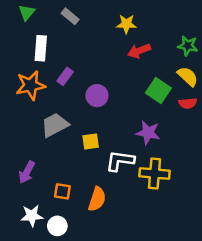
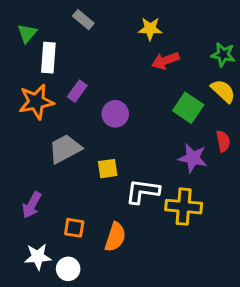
green triangle: (27, 12) -> (27, 33), moved
red semicircle: (188, 103) -> (223, 141), moved, turned -96
purple star: (148, 133) -> (193, 158), moved

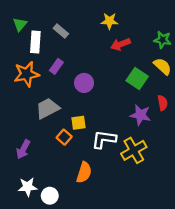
gray rectangle: (83, 20) -> (61, 31), moved
yellow cross: (184, 207) -> (134, 150), turned -35
orange square: (74, 228) -> (64, 137), moved, turned 32

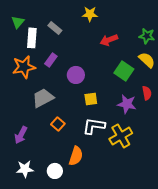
yellow star: (109, 21) -> (90, 14), moved
yellow square: (78, 123) -> (91, 99), moved
white circle: (50, 196) -> (55, 171), moved

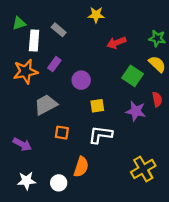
green triangle: (18, 22) -> (19, 23), turned 32
orange square: (58, 124) -> (62, 133), turned -32
purple arrow: (21, 135) -> (22, 144), turned -90
yellow cross: (121, 136) -> (143, 169), moved

